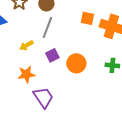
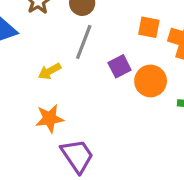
purple square: (52, 55) -> (120, 66), moved
orange circle: (76, 63) -> (151, 81), moved

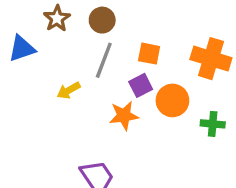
orange square: (149, 27) -> (149, 54), moved
orange star: (50, 118) -> (124, 116), moved

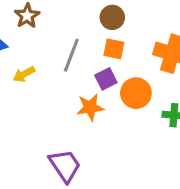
brown circle: (102, 20) -> (112, 17), moved
yellow arrow: (69, 90) -> (24, 74), moved

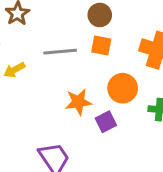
gray line: (71, 55) -> (60, 52), turned 64
purple square: (106, 79) -> (106, 122), moved

